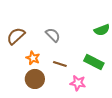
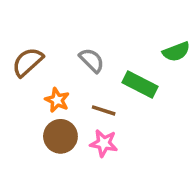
green rectangle: (94, 62) -> (140, 84), moved
pink star: (78, 83) -> (104, 143), moved

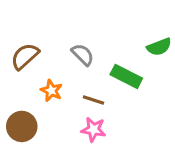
brown circle: (60, 136) -> (22, 126), moved

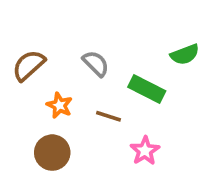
brown circle: (22, 126) -> (52, 153), moved
pink star: (94, 130) -> (145, 151), moved, turned 30

